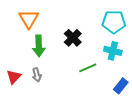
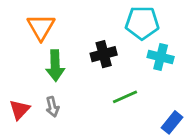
cyan pentagon: (114, 22) -> (142, 23), moved
black cross: (73, 38) -> (104, 54), turned 30
cyan cross: (113, 51) -> (161, 57), moved

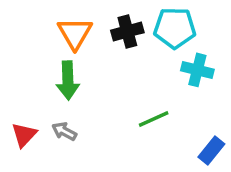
orange triangle: (41, 27) -> (75, 33), moved
black cross: (104, 54) -> (127, 31), moved
gray arrow: (52, 107) -> (64, 131), turned 132

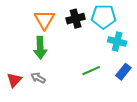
blue rectangle: (211, 151) -> (123, 72), moved

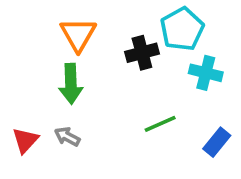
cyan pentagon: (104, 17) -> (182, 29), turned -30
black cross: (76, 19) -> (142, 53), moved
blue rectangle: (123, 72) -> (217, 142), moved

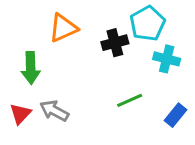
orange triangle: (78, 35) -> (63, 28), turned 36
green arrow: (71, 84) -> (31, 68), moved
gray arrow: (67, 137) -> (54, 111), size x1.4

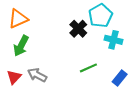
orange triangle: (63, 28) -> (18, 19), moved
black cross: (115, 43) -> (78, 29), turned -30
green arrow: (31, 68) -> (21, 46), turned 30

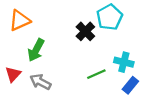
cyan cross: (114, 40) -> (124, 62), moved
green arrow: (21, 46) -> (36, 50), moved
red triangle: (14, 77) -> (13, 74), moved

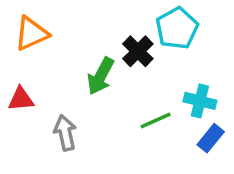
green arrow: (36, 50) -> (101, 76), moved
red triangle: (13, 74) -> (21, 99), moved, turned 42
gray arrow: (40, 82) -> (65, 133), turned 50

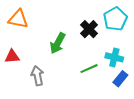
cyan pentagon: (177, 28) -> (115, 19), moved
orange triangle: (31, 34) -> (18, 19), turned 35
black cross: (138, 51) -> (89, 29), moved

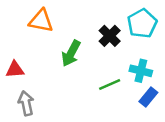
orange triangle: (18, 19) -> (41, 21), moved
gray arrow: (37, 76) -> (26, 103), moved

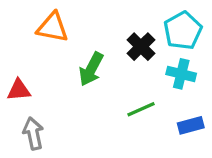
cyan cross: (141, 71) -> (181, 74), moved
blue rectangle: (148, 97) -> (191, 125), turned 36

